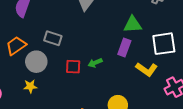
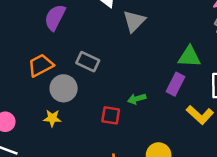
red square: (73, 67) -> (111, 115), moved

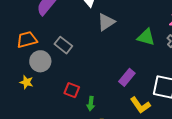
green triangle: (189, 57) -> (146, 37), moved
green arrow: (137, 99) -> (91, 104), moved, turned -80

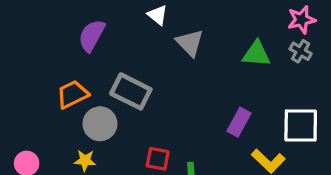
gray triangle: (106, 22) -> (190, 43), turned -30
gray rectangle: (63, 45) -> (131, 91), size x1.4

